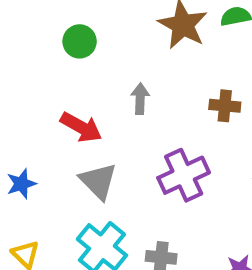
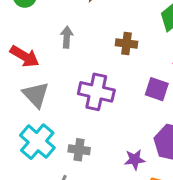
purple cross: (184, 175) -> (96, 92), turned 36

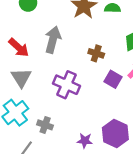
gray arrow: (67, 37) -> (53, 40), size x1.6
purple square: (157, 89) -> (113, 79), moved

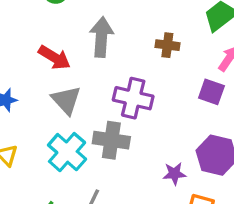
purple square: (113, 79) -> (211, 92), moved
gray cross: (45, 125) -> (111, 140), moved, size x1.5

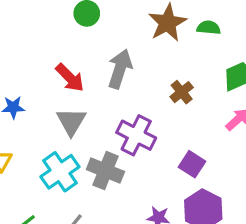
brown cross: (167, 45) -> (182, 92), turned 30
purple square: (211, 92) -> (192, 164), moved

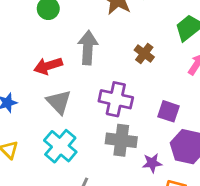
red arrow: (70, 78) -> (48, 66), turned 132
gray cross: (105, 171) -> (121, 140), moved

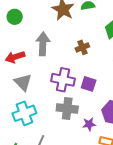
brown cross: (144, 54) -> (82, 47), turned 32
purple square: (169, 111) -> (89, 84), moved
cyan cross: (60, 146) -> (24, 113), turned 30

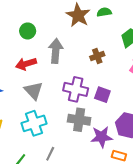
green circle: (15, 17) -> (28, 31), moved
purple star: (89, 124) -> (102, 137), size x1.5

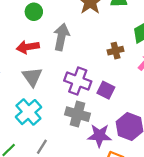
brown cross: (97, 56) -> (116, 51), moved
cyan cross: (34, 123) -> (28, 112), turned -30

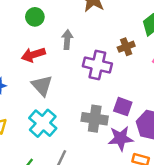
gray arrow: (61, 37) -> (67, 40), size x0.7
purple cross: (78, 81) -> (97, 65), moved
purple square: (106, 90) -> (123, 107), moved

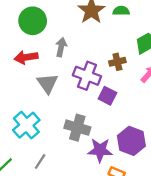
green circle: (35, 17) -> (33, 21), size x1.5
gray triangle: (42, 86) -> (47, 83), moved
purple square: (123, 107) -> (107, 96), moved

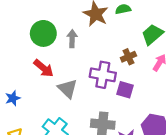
gray arrow: (61, 47) -> (72, 39), moved
red arrow: (26, 57) -> (44, 68), turned -120

